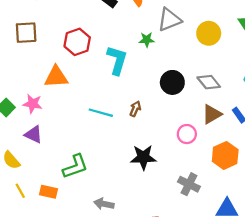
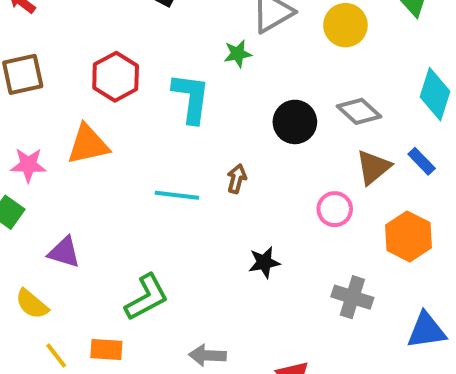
pink star: (33, 104) -> (28, 165), moved
black star: (143, 157) -> (264, 262), size x0.7

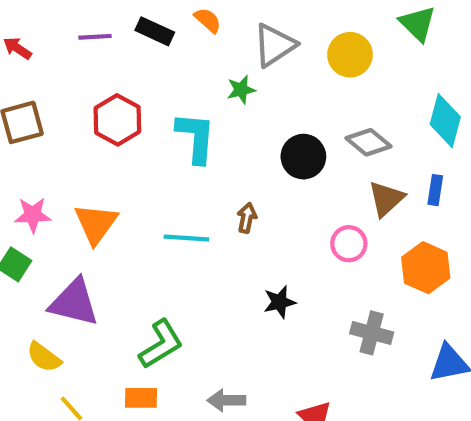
orange triangle: (88, 144) -> (96, 224), moved, turned -39
blue rectangle: (422, 161) -> (435, 190), turned 56
purple triangle: (64, 252) -> (74, 302), size x1.5
orange rectangle: (106, 349) -> (141, 398), moved

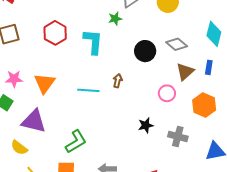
black star: (280, 302) -> (146, 125), moved

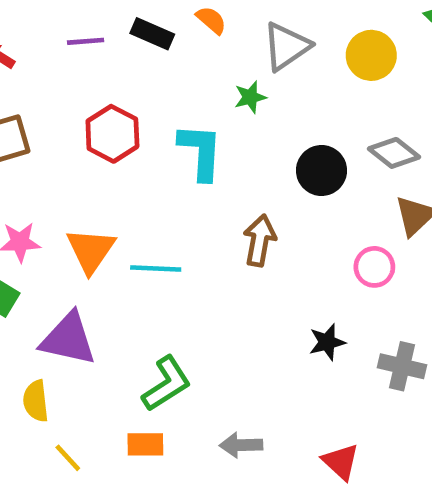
brown arrow: (118, 81) -> (260, 240), size x1.5
cyan line: (88, 90) -> (156, 269), moved
yellow semicircle: (19, 148) -> (36, 401), turned 48

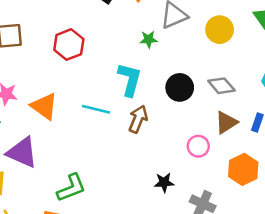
cyan L-shape: (201, 152) -> (130, 79), moved
orange triangle: (91, 250) -> (44, 106), turned -40
cyan line: (156, 269) -> (96, 109), moved

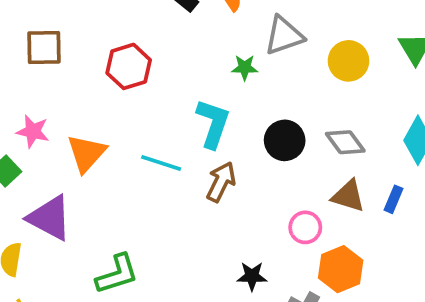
orange triangle: (44, 106) -> (86, 153), turned 32
brown triangle: (226, 122) -> (348, 196), turned 45
orange hexagon: (243, 169) -> (341, 269), moved

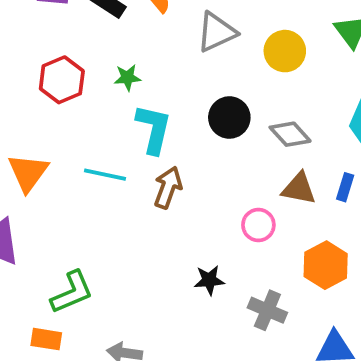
green star: (245, 67) -> (127, 77), moved
black circle: (285, 140) -> (229, 118), moved
orange hexagon: (341, 269) -> (326, 265), moved

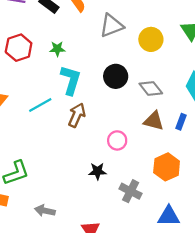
cyan line: (105, 175) -> (40, 105), turned -45
pink circle: (258, 225) -> (117, 140), moved

